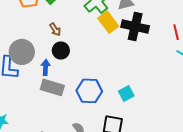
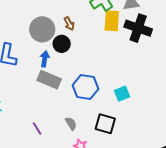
yellow rectangle: (108, 22) -> (112, 21), turned 35
brown arrow: (55, 29) -> (69, 24), moved
gray circle: (22, 52) -> (42, 29), moved

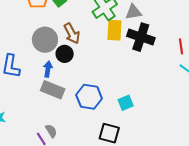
brown arrow: (69, 24) -> (72, 34), size x1.5
gray semicircle: (71, 124) -> (51, 131), moved

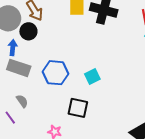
gray semicircle: (51, 131) -> (22, 101), moved

